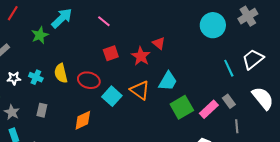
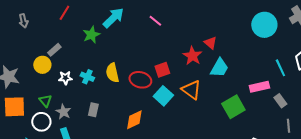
red square: (111, 53) -> (162, 70), moved
cyan trapezoid: (168, 81) -> (219, 68), moved
pink rectangle: (209, 109) -> (259, 87), moved, turned 30

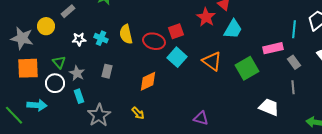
yellow circle: (42, 65) -> (46, 26), moved
cyan line: (280, 68) -> (294, 29), turned 30
orange triangle: (191, 90) -> (212, 61), moved
gray line: (288, 126) -> (293, 87), moved

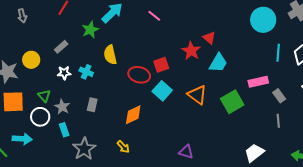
gray rectangle: (68, 11) -> (61, 47), moved
cyan line: (294, 29) -> (278, 53), moved
yellow semicircle: (126, 34) -> (110, 55), moved
white trapezoid: (269, 107) -> (254, 153), moved, turned -60

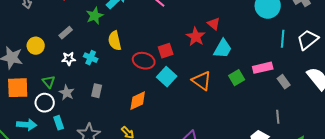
green square: (232, 102) -> (237, 78), moved, size x0.7
gray line: (278, 121) -> (278, 117), moved
cyan rectangle: (64, 130) -> (59, 123), moved

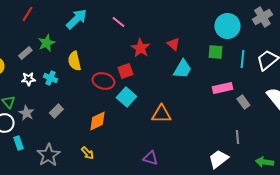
green star: (95, 16) -> (46, 43), moved
red star: (196, 37) -> (140, 48), moved
green square: (237, 78) -> (215, 52), moved, turned 35
orange triangle: (202, 81) -> (161, 114), moved, turned -35
gray rectangle: (97, 91) -> (56, 111), turned 32

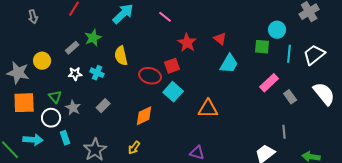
cyan circle: (227, 26) -> (277, 30), moved, size x0.7
pink rectangle: (222, 88) -> (269, 83), turned -30
yellow arrow: (87, 153) -> (134, 148), turned 80

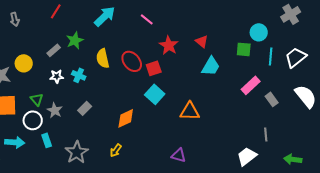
red ellipse: (150, 76) -> (132, 61), moved, turned 35

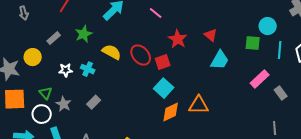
gray rectangle: (54, 50) -> (54, 38), moved
yellow semicircle: (103, 58) -> (112, 52), turned 132
orange diamond: (126, 118) -> (171, 112), moved

